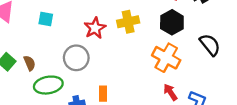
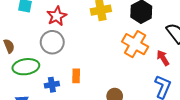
red star: (95, 28) -> (57, 16), moved
red arrow: (170, 92) -> (163, 58), moved

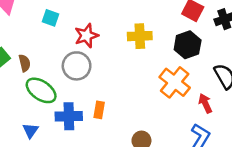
green ellipse: (26, 67) -> (41, 90), turned 35
blue cross: (52, 85) -> (69, 116), size x1.5

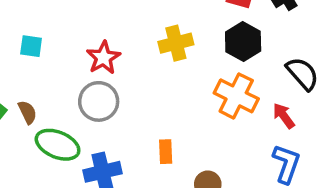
cyan square: (51, 18) -> (31, 46), moved
orange rectangle: (99, 110) -> (166, 152), moved

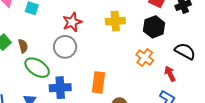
black semicircle: (302, 74) -> (185, 51), turned -30
orange cross: (236, 96) -> (145, 57), size x0.7
orange rectangle: (166, 152) -> (98, 82), size x1.5

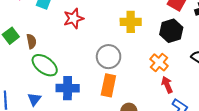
red star: (72, 22) -> (74, 18), moved
gray circle: (65, 47) -> (109, 57), moved
red arrow: (170, 74) -> (167, 85), moved

